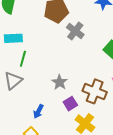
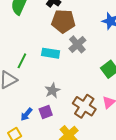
cyan rectangle: (13, 38) -> (51, 53), moved
purple square: (70, 104) -> (46, 112), moved

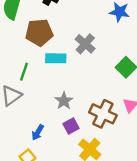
brown pentagon: (63, 21) -> (39, 32), moved
purple square: (46, 112) -> (71, 126), moved

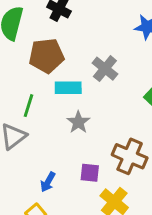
gray star: (64, 101) -> (78, 122), moved
purple square: (71, 126) -> (90, 173), turned 35

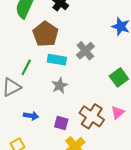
brown pentagon: (47, 56) -> (45, 34), turned 30
blue arrow: (48, 182) -> (31, 116), moved, turned -120

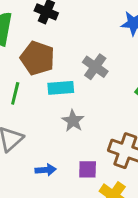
green line: (26, 67) -> (15, 93), moved

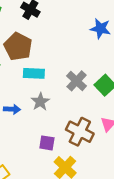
gray cross: (95, 67) -> (77, 81), moved
blue arrow: (46, 170) -> (12, 109), moved

